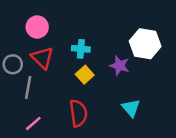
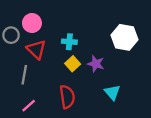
gray circle: (13, 64) -> (11, 35), moved
purple star: (119, 66) -> (96, 64), moved

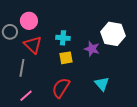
yellow square: (73, 64) -> (66, 58), turned 32
purple star: (96, 64) -> (92, 49), moved
red semicircle: (67, 97) -> (61, 88), turned -140

